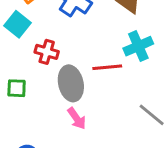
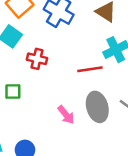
gray ellipse: (71, 83) -> (97, 107), moved

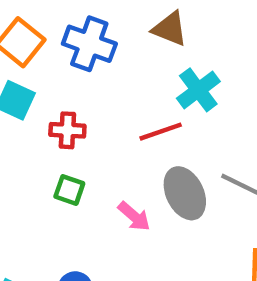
green square: (13, 91) -> (69, 190), moved, turned 30

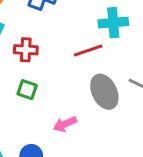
cyan cross: (198, 90) -> (113, 23), turned 32
pink arrow: (134, 216) -> (65, 124), moved, turned 115

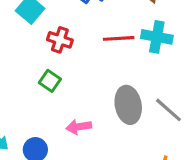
red line: (88, 50) -> (119, 38), moved

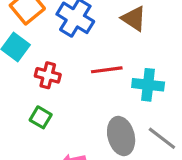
cyan cross: (157, 37) -> (148, 85), moved

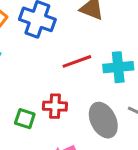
red cross: (48, 75) -> (55, 106), moved

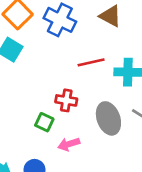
green square: (25, 119) -> (44, 122), moved

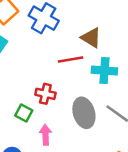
brown triangle: (110, 16) -> (91, 38), moved
pink arrow: (69, 144) -> (45, 135), turned 102

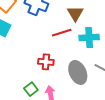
brown triangle: (91, 38) -> (75, 13), turned 36
green square: (24, 113) -> (31, 89), moved, turned 32

